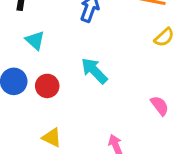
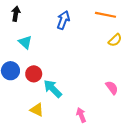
cyan arrow: (94, 71) -> (53, 89), moved

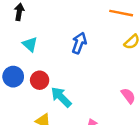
blue arrow: (63, 20) -> (79, 43), moved

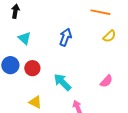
pink semicircle: (128, 96) -> (106, 81), turned 80
cyan arrow: (61, 97) -> (62, 82), moved

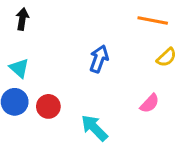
cyan triangle: (24, 38) -> (19, 68), moved
pink semicircle: (106, 81) -> (150, 103), moved

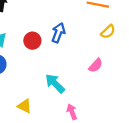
red circle: (48, 106) -> (32, 41), moved

